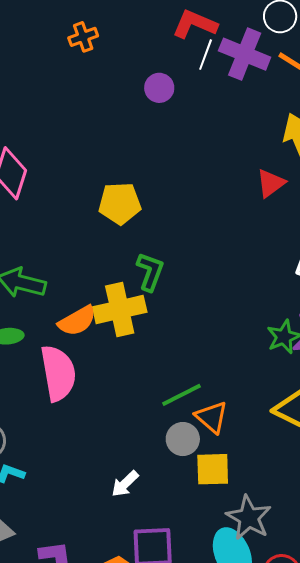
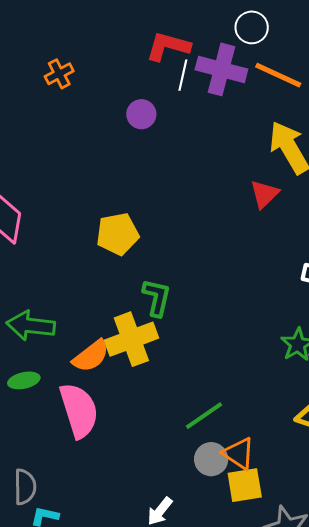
orange triangle: (212, 417) -> (239, 454), moved

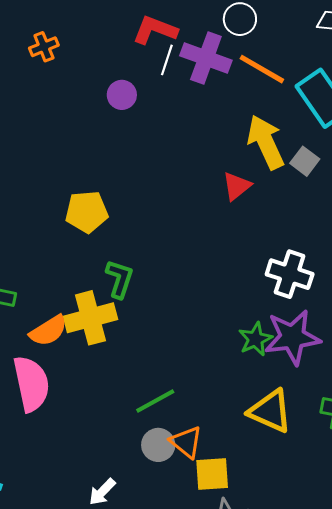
yellow square: (245, 485) -> (212, 474), moved

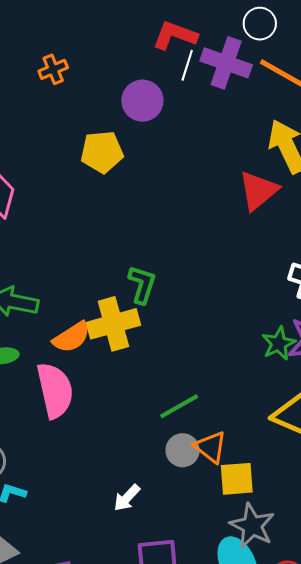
orange cross: (44, 47) -> (53, 69), moved
purple circle: (122, 95) -> (142, 101), size x1.4
red triangle: (237, 186) -> (258, 191), size x1.4
yellow pentagon: (87, 212) -> (102, 152), moved

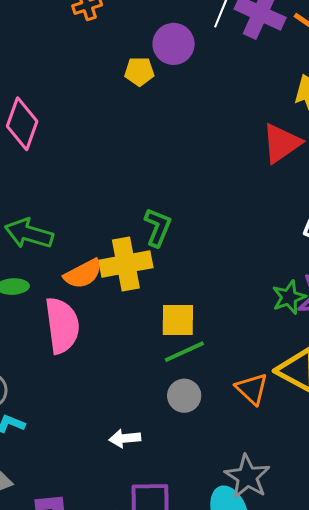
yellow pentagon: (102, 152) -> (139, 71), moved, size x0.7
orange triangle: (210, 447) -> (252, 389), moved
yellow square: (237, 479) -> (178, 320), moved
white arrow: (127, 498) -> (125, 438), turned 36

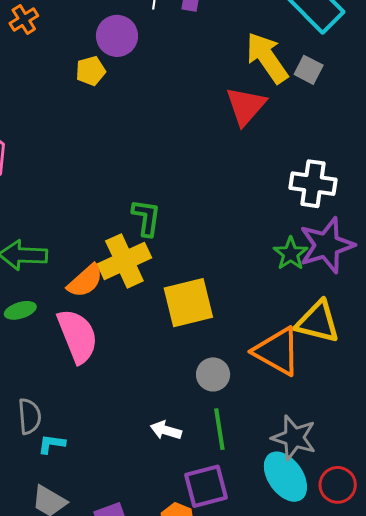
yellow square: (178, 320) -> (188, 303), size x1.4
green line: (184, 352) -> (219, 429), moved, turned -60
orange triangle: (252, 389) -> (277, 351), size x1.5
white arrow: (125, 438) -> (166, 430), turned 36

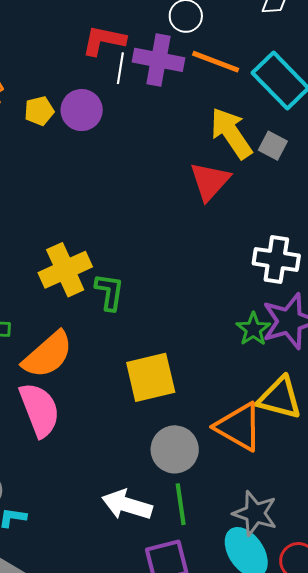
yellow pentagon: (91, 71) -> (39, 111), moved
yellow cross: (124, 261) -> (65, 270), moved
orange semicircle: (85, 281) -> (48, 355), size x1.4
gray circle: (213, 374) -> (175, 449), size x1.4
white arrow: (166, 430) -> (127, 505), size x1.6

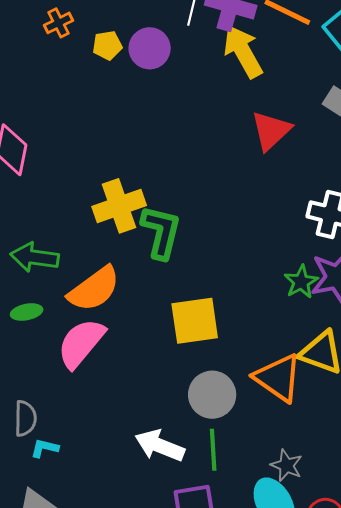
yellow arrow: (231, 133) -> (243, 51), moved
green L-shape: (109, 292) -> (161, 232), size x1.4
pink semicircle: (39, 410) -> (81, 343), turned -124
gray star: (255, 513) -> (286, 465), size x0.7

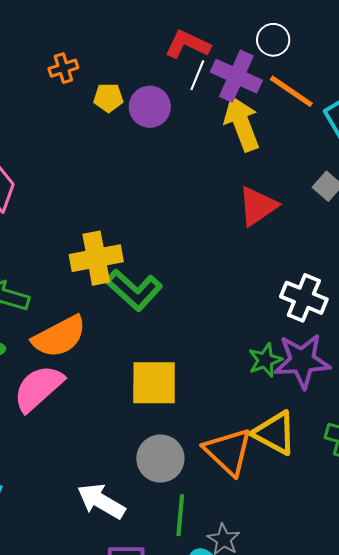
green L-shape: (161, 232) -> (134, 290), turned 110
green line: (213, 450) -> (180, 515), moved

